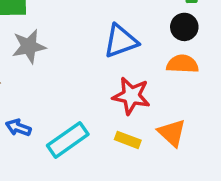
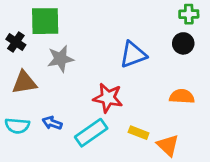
orange semicircle: (183, 64) -> (182, 96), moved
red star: (131, 96) -> (108, 98), moved
orange triangle: (172, 133) -> (168, 145), moved

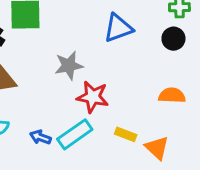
blue triangle: (133, 55) -> (118, 28), moved
gray star: (60, 59) -> (69, 66), moved
blue arrow: (52, 123) -> (40, 137), moved

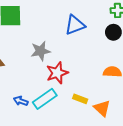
red star: (93, 97) -> (57, 73), turned -30

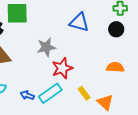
blue triangle: (75, 25) -> (79, 22), turned 35
yellow rectangle: (80, 99) -> (84, 93), turned 32

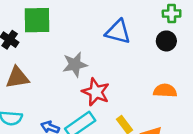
red star: (62, 68) -> (96, 92), turned -30

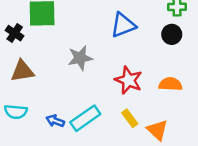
blue triangle: (118, 32) -> (123, 25), turned -36
red star: (96, 92) -> (129, 80), moved

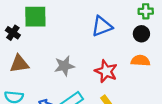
gray star: (80, 58) -> (64, 66), moved
orange semicircle: (170, 84) -> (140, 61), moved

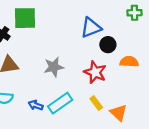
black circle: (141, 34) -> (108, 45), moved

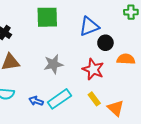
green square: (25, 18) -> (47, 17), moved

